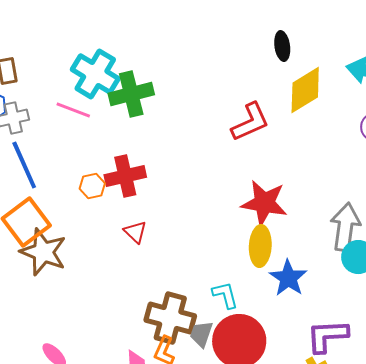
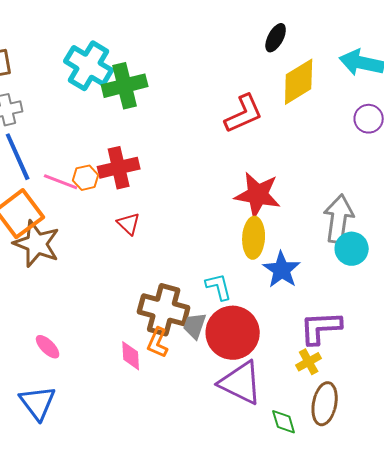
black ellipse: (282, 46) -> (276, 38), turned 36
pink line: (73, 110) -> (61, 182), moved

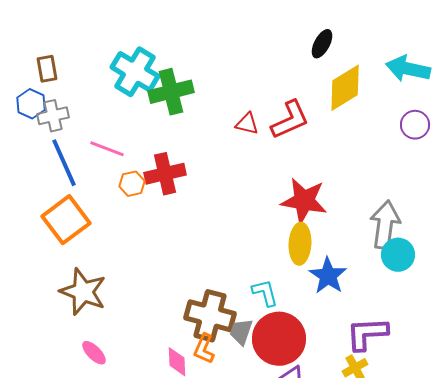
pink line: (61, 182) -> (107, 149), moved
red triangle: (129, 224) -> (247, 124), moved, turned -30
brown star: (37, 244) -> (83, 292), moved

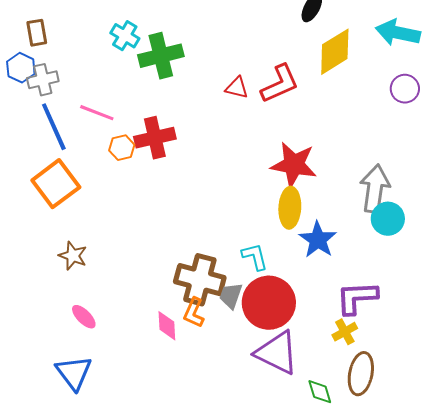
cyan cross: (135, 72) -> (125, 36), size x0.6
brown star: (83, 292) -> (73, 256), size x0.6

